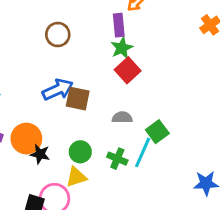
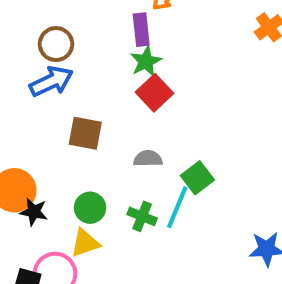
blue arrow: (58, 90) -> (51, 81), moved

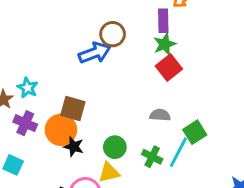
brown circle: (56, 44) -> (113, 34), moved
brown square: (85, 133) -> (73, 109), moved

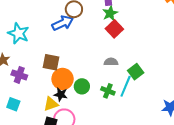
cyan star: (28, 88) -> (18, 33), moved, size x1.5
orange circle: (61, 130) -> (63, 79), moved
black star: (74, 147) -> (61, 94), moved
yellow triangle: (109, 172) -> (51, 104), moved

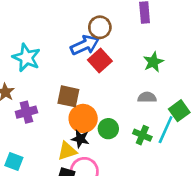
green star: (110, 13) -> (153, 62), moved
red square: (114, 29) -> (100, 61), moved
purple cross: (19, 75) -> (26, 112), turned -35
cyan square: (13, 104) -> (14, 162), moved

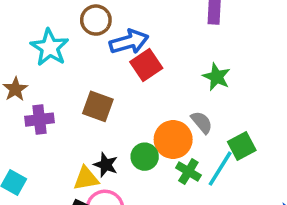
brown circle: (100, 27) -> (96, 20), moved
green star: (153, 62) -> (217, 77), turned -30
gray semicircle: (147, 97) -> (202, 122), turned 42
orange circle: (83, 118) -> (173, 139), moved

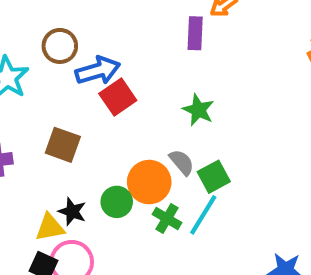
green square: (242, 146) -> (214, 177), moved

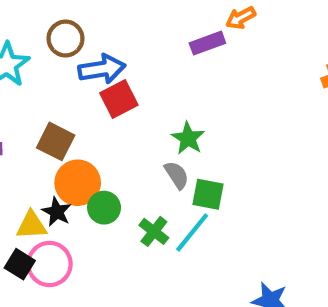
purple rectangle: (195, 33) -> (207, 43), turned 60
green star: (198, 110) -> (188, 138), moved
green square: (214, 177) -> (208, 194), turned 32
orange circle: (149, 182) -> (78, 183), moved

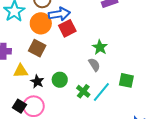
orange circle: (78, 183) -> (41, 23), moved
green square: (208, 194) -> (126, 80), moved
yellow triangle: (31, 225) -> (21, 71), moved

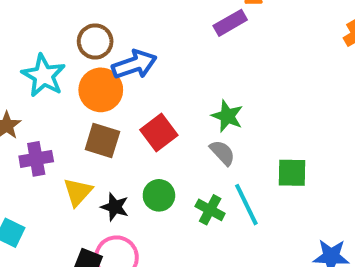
red square: (67, 28) -> (159, 133), moved
yellow triangle: (21, 71) -> (78, 192), turned -35
cyan line: (101, 92) -> (246, 205), turned -55

